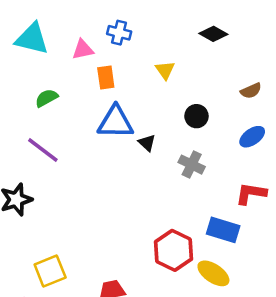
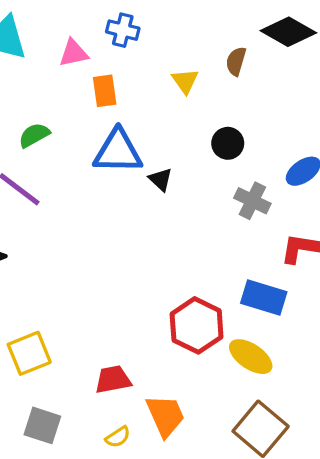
black diamond: (213, 34) -> (288, 32), moved, size x1.4
brown semicircle: (251, 91) -> (236, 61), moved, turned 130
green semicircle: (46, 98) -> (34, 135), moved
gray cross: (192, 165) -> (252, 201), moved

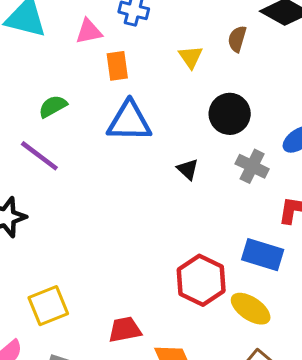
black circle: (228, 143) -> (230, 114), size x1.4
black triangle: (160, 179) -> (188, 169), moved

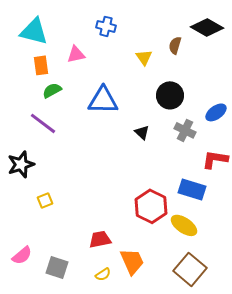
pink triangle: (89, 31) -> (76, 54), moved
orange rectangle: (117, 66) -> (41, 65), moved
yellow square: (48, 306) -> (45, 200), moved, size x0.6

